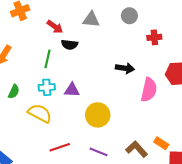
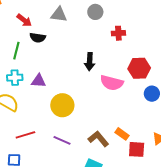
black arrow: (125, 68) -> (90, 62), turned 84
pink semicircle: (149, 90) -> (112, 83), turned 90

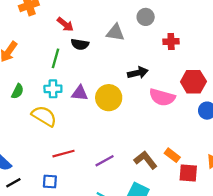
gray triangle: (59, 15) -> (115, 33), moved
black arrow: (90, 62) -> (138, 73), turned -108
yellow circle: (62, 105) -> (109, 98), moved
purple line: (62, 140) -> (105, 161), turned -54

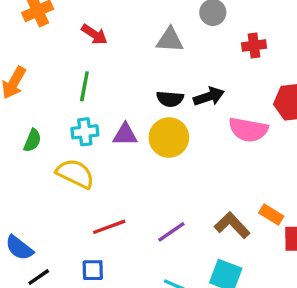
black semicircle: (80, 44) -> (170, 99), moved

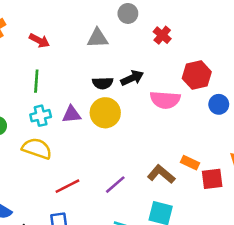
red cross: (254, 46) -> (162, 35), turned -36

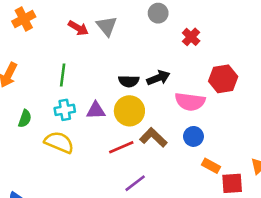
gray triangle: (98, 38) -> (107, 26), moved, turned 50
red arrow: (39, 41) -> (78, 28), moved
blue circle: (219, 104) -> (193, 136), moved
brown L-shape: (161, 174) -> (153, 137), moved
red line: (67, 186) -> (121, 147), moved

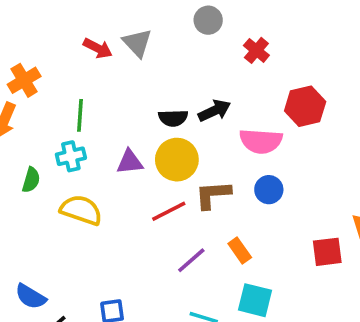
orange cross: (24, 19) -> (24, 80), moved
cyan cross: (65, 110) -> (71, 156), moved
brown L-shape: (153, 137) -> (213, 195), turned -44
orange rectangle: (211, 166) -> (240, 251), moved, turned 30

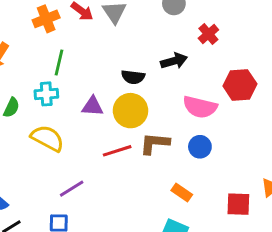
orange cross: (24, 80) -> (46, 19), moved
black arrow: (214, 111) -> (174, 61), moved
orange rectangle: (240, 251) -> (182, 193), moved, turned -30
purple line: (191, 260) -> (72, 189), moved

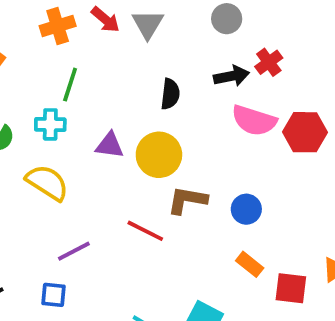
black arrow: (174, 61) -> (232, 76), moved
black semicircle: (133, 77) -> (170, 94), moved, turned -95
pink semicircle: (200, 107) -> (254, 121), moved
red line: (117, 151) -> (145, 231), moved, turned 40
orange rectangle: (182, 193) -> (250, 264), moved

